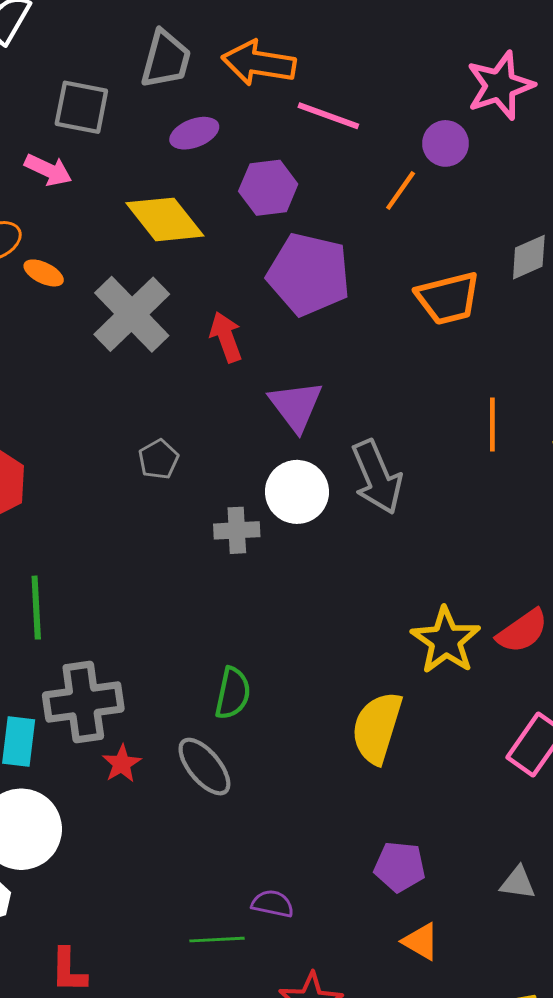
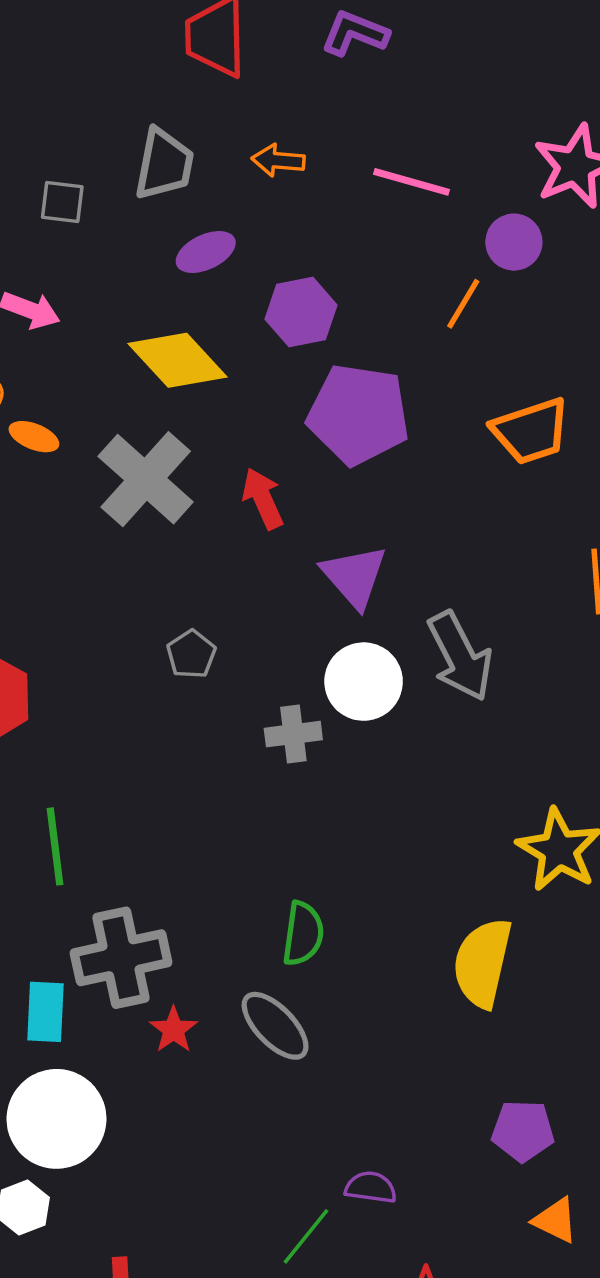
orange arrow: (259, 63) -> (278, 160), size x0.6
gray square: (81, 107) -> (62, 202), moved, size x0.7
pink line: (328, 116) -> (411, 182), moved
green line: (217, 940) -> (306, 1236), turned -44

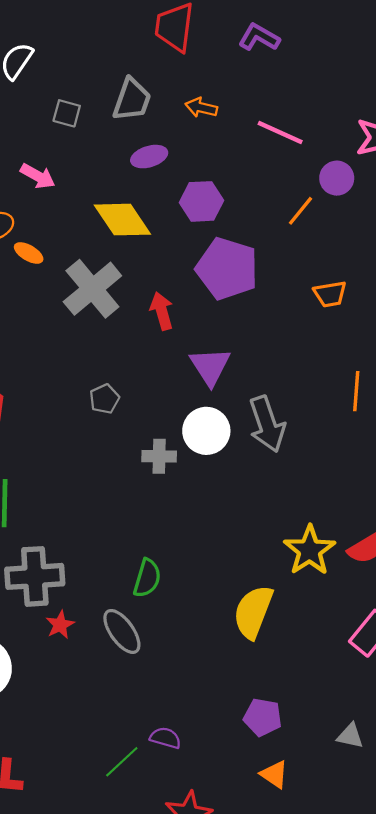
orange trapezoid: (531, 431) -> (330, 294), size x0.7

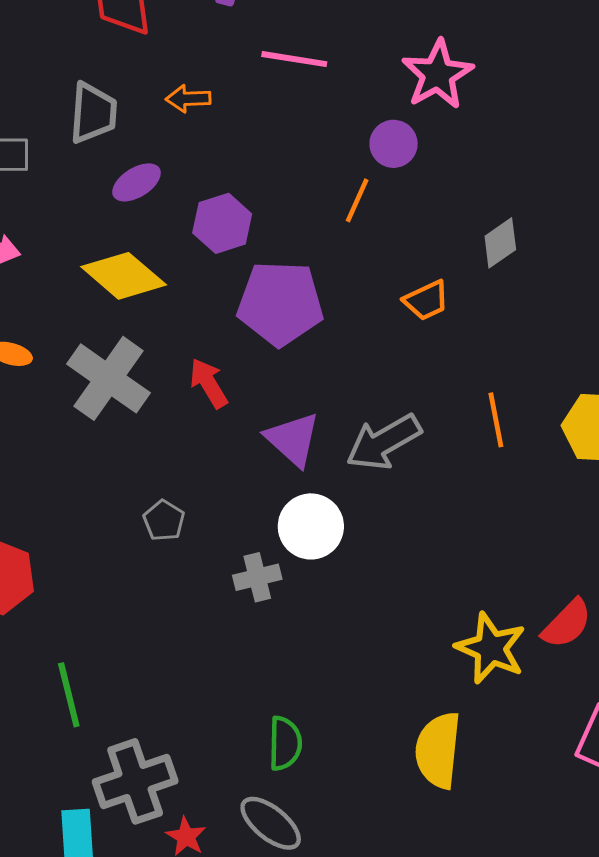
pink line: (280, 132) -> (294, 59), moved
gray arrow: (267, 424) -> (384, 442), moved, turned 94

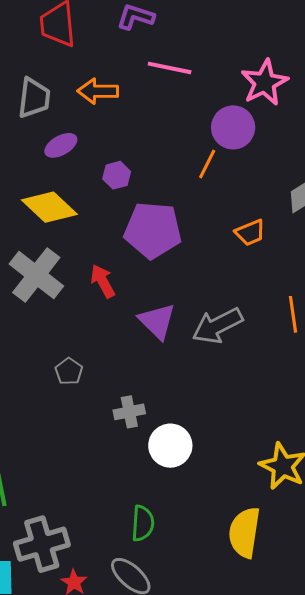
orange arrow: (188, 99) -> (98, 91), size x1.4
purple circle: (394, 144) -> (233, 127), size x1.4
purple hexagon: (222, 223) -> (117, 175), size x0.7
white circle: (311, 526) -> (170, 446), moved

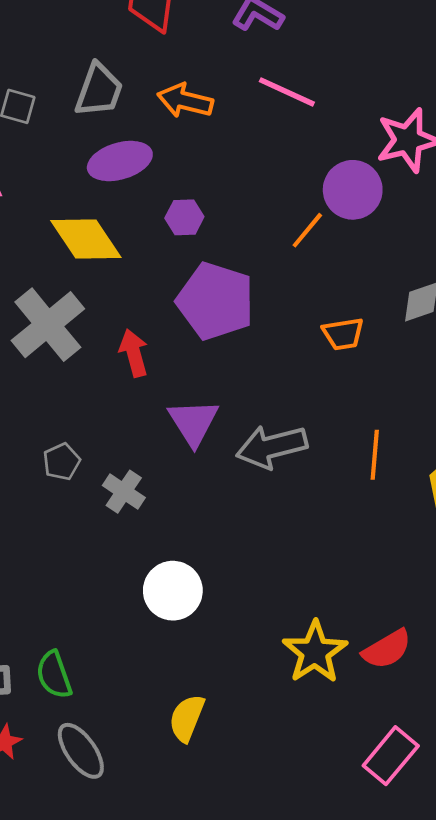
purple ellipse: (61, 145) -> (120, 161), size x1.4
gray cross: (129, 412) -> (124, 492), moved, turned 32
green semicircle: (143, 523) -> (54, 675), moved, turned 144
yellow semicircle: (244, 532) -> (187, 718), moved, size x0.7

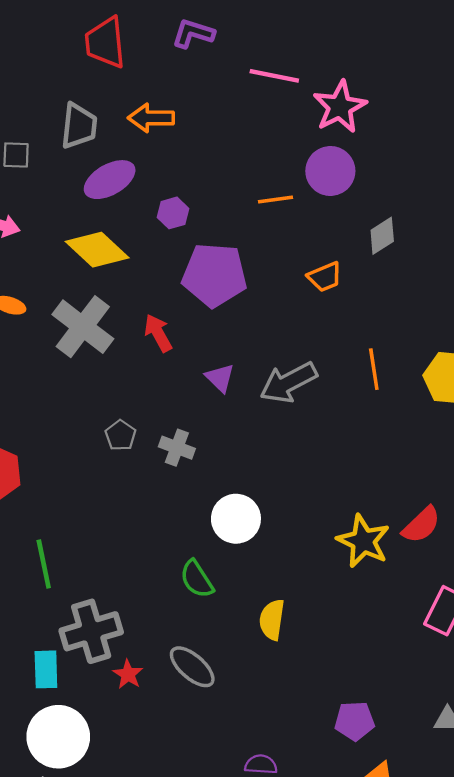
pink line: (287, 92) -> (274, 76), moved
purple circle: (353, 190) -> (330, 171), moved
orange line: (307, 230) -> (275, 200), turned 56
purple triangle: (193, 422) -> (220, 378), size x0.7
green semicircle: (54, 675) -> (197, 579), moved

